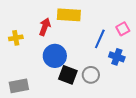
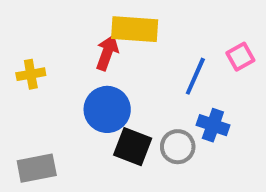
red arrow: (45, 27) -> (107, 53), moved
blue cross: (117, 57) -> (213, 125), moved

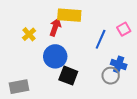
yellow cross: (31, 74) -> (29, 34), moved, turned -32
blue cross: (213, 125) -> (119, 64), moved
gray circle: (178, 147) -> (111, 76), moved

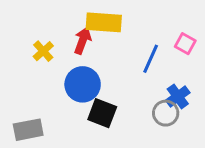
pink square: (124, 29) -> (185, 44), turned -32
blue cross: (119, 64) -> (178, 96), turned 35

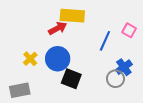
red arrow: (83, 41) -> (58, 28), turned 42
yellow cross: (43, 51) -> (30, 59), moved

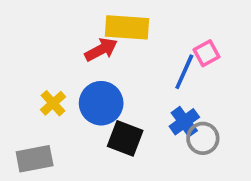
pink square: (129, 30) -> (207, 53), moved, turned 32
blue cross: (124, 67) -> (184, 122), moved

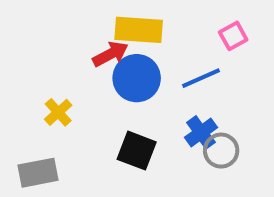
pink square: (207, 53) -> (233, 36), moved
blue line: (184, 72) -> (201, 78), turned 42
blue circle: (101, 103) -> (137, 78), moved

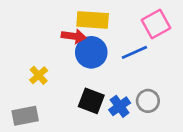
pink square: (233, 36) -> (156, 24), size x1.5
red arrow: (110, 54) -> (74, 36), turned 35
blue cross: (201, 132) -> (120, 106), moved

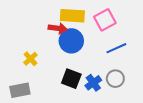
pink square: (156, 24) -> (105, 20), moved
blue line: (134, 52) -> (116, 48), moved

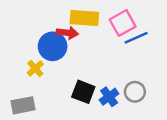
blue circle: (71, 41) -> (53, 46), moved
blue line: (116, 48) -> (136, 38), moved

